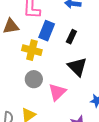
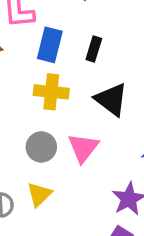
yellow cross: (32, 50) -> (51, 92), moved
gray circle: (34, 79) -> (41, 147), moved

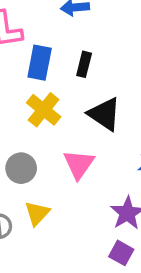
yellow cross: (51, 92) -> (44, 110), turned 36
gray circle: (41, 147) -> (21, 168), moved

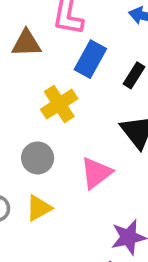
yellow cross: (44, 110) -> (59, 104), moved

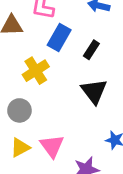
pink triangle: (96, 173) -> (52, 146), moved, turned -30

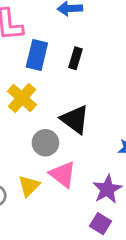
black triangle: (94, 91) -> (75, 120), moved
gray circle: (19, 110) -> (45, 143), moved

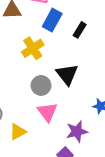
yellow triangle: (29, 186) -> (18, 132), moved

